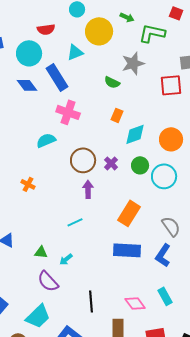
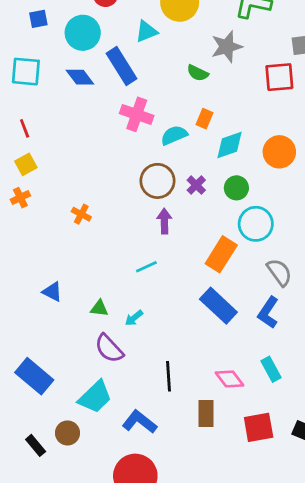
cyan semicircle: (46, 140) -> (174, 135), moved
cyan circle: (164, 176) -> (256, 224), moved
blue rectangle: (127, 250) -> (218, 306), turned 40

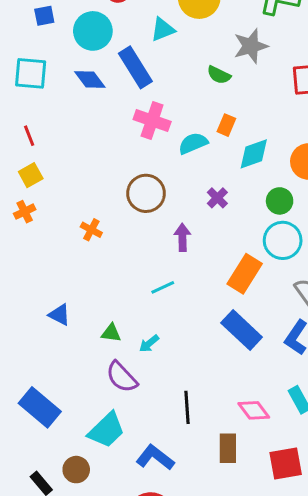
brown circle: (157, 181) -> (146, 193), moved
green circle: (236, 188) -> (280, 201), moved

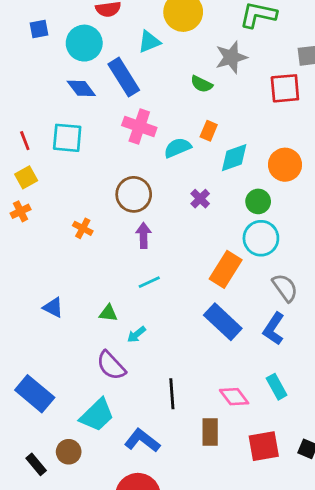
cyan square: (31, 73) -> (67, 138), moved
purple arrow: (182, 237) -> (144, 235), moved
green triangle: (111, 333) -> (108, 313), moved

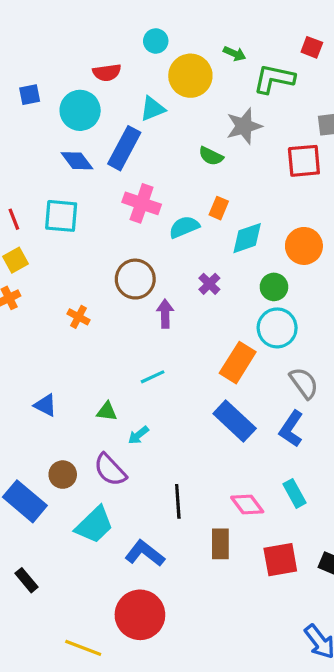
blue rectangle: (124, 77) -> (124, 148), turned 60
purple arrow: (144, 235) -> (165, 314), moved
brown circle: (69, 452) -> (63, 475), moved

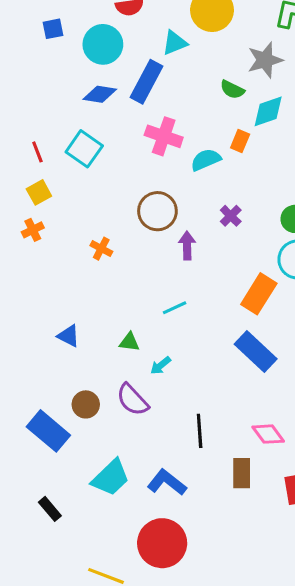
blue diamond: (77, 161) -> (100, 94), turned -44
cyan square: (61, 216) -> (84, 149), turned 30
cyan diamond: (247, 238) -> (268, 111), moved
cyan trapezoid: (94, 525) -> (111, 478), moved

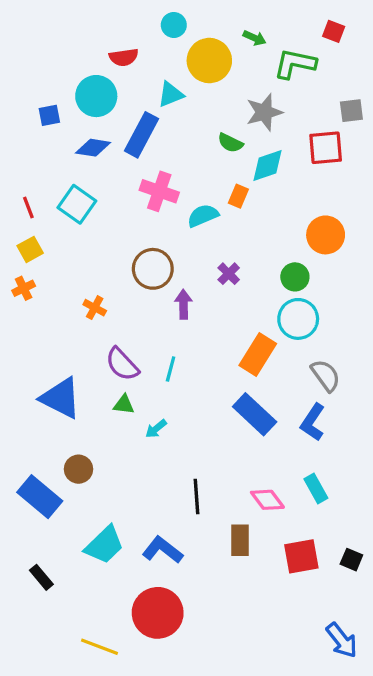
blue square: (53, 29) -> (49, 115), moved
cyan line: (175, 308) -> (171, 369), turned -50
blue triangle: (69, 336) -> (61, 398), size x1.8
purple semicircle: (133, 400) -> (122, 364), moved

